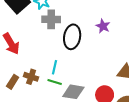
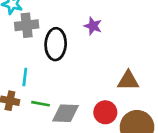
cyan line: (54, 67) -> (25, 77), moved

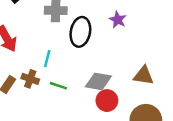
red circle: (105, 112) -> (107, 101), moved
gray diamond: (66, 113) -> (98, 81), moved

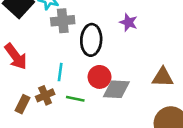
brown cross: (30, 79) -> (45, 95), turned -36
red circle: (107, 101) -> (100, 77), moved

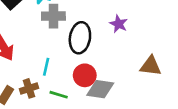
brown triangle: (163, 77) -> (151, 66), moved

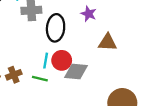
brown triangle: (151, 66) -> (108, 42), moved
cyan line: (46, 67) -> (46, 61), moved

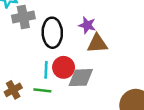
purple star: (89, 14) -> (87, 25), moved
brown triangle: (108, 42) -> (97, 43), moved

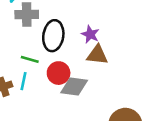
cyan line: (46, 70) -> (23, 81), moved
green line: (42, 90) -> (30, 59), moved

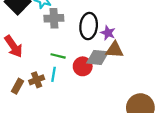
black ellipse: (53, 36) -> (89, 26), moved
gray diamond: (74, 87) -> (98, 57), moved

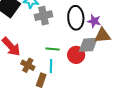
brown cross: (37, 80) -> (28, 65), moved, turned -32
brown rectangle: (18, 86) -> (41, 80), moved

